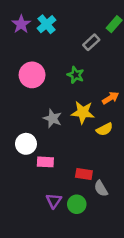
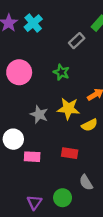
red rectangle: (84, 174) -> (70, 153), moved
purple triangle: (54, 201) -> (34, 202), moved

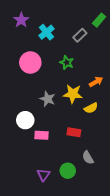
cyan cross: (33, 23) -> (46, 32), moved

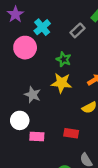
pink circle: (30, 63) -> (25, 48), moved
yellow star: (73, 94) -> (61, 83), moved
gray star: (47, 99) -> (33, 95), moved

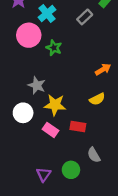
green star: (64, 59) -> (54, 48), moved
yellow star: (61, 83) -> (55, 105), moved
pink rectangle: (37, 136) -> (50, 130), moved, turned 32

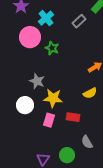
pink rectangle: (50, 130) -> (49, 120), turned 72

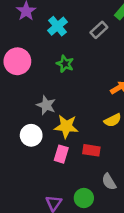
pink circle: (30, 37) -> (17, 61), moved

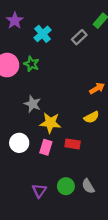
green star: (65, 64) -> (31, 64), moved
white circle: (31, 135) -> (19, 143), moved
gray semicircle: (109, 182) -> (88, 186), moved

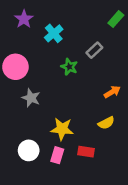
gray rectangle: (79, 37) -> (94, 50), moved
green star: (31, 64) -> (69, 67), moved
gray star: (33, 104) -> (31, 98), moved

